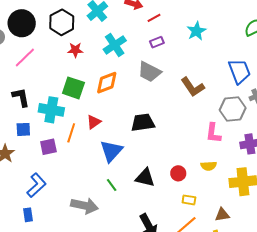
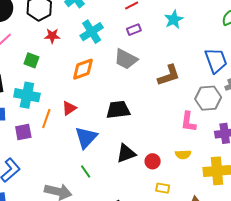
brown L-shape: (193, 87) -> (169, 75), turned -75
green square: (73, 88) -> (31, 60), moved, size x0.7
black triangle: (145, 178) -> (126, 153), moved, turned -35

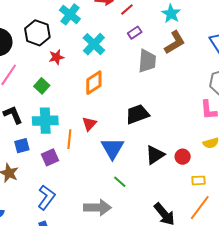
gray trapezoid: (126, 59) -> (147, 61), moved, turned -100
green square: (31, 60) -> (42, 86), turned 35
brown L-shape: (169, 75) -> (175, 42), moved

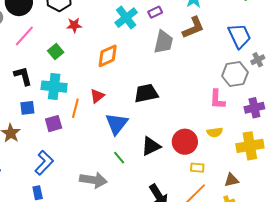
cyan cross: (94, 44) -> (126, 18), moved
black triangle: (155, 155) -> (151, 146), moved
red circle: (183, 157) -> (185, 142), size x1.6

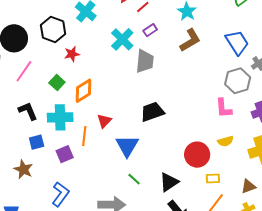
gray trapezoid: (163, 42) -> (145, 61), moved
orange diamond: (108, 56) -> (83, 91), moved
black triangle: (151, 146) -> (169, 182), moved

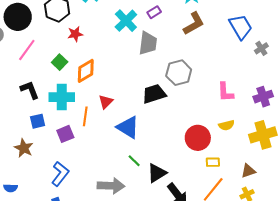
gray hexagon: (238, 81) -> (179, 73), moved
blue triangle: (127, 146) -> (128, 127), turned -30
black triangle: (169, 182) -> (157, 173), moved

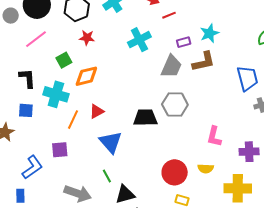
purple rectangle: (154, 12) -> (184, 42), moved
gray trapezoid: (148, 43) -> (171, 66), moved
purple square: (65, 134) -> (60, 150), moved

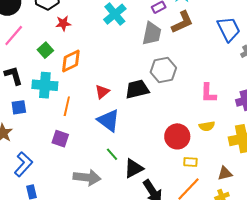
red triangle: (97, 111) -> (102, 92), moved
purple square: (60, 150) -> (60, 139), turned 36
blue L-shape: (32, 167) -> (23, 164), moved

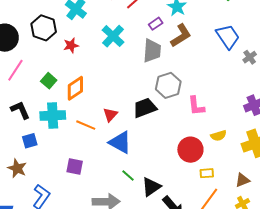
red star: (63, 23) -> (71, 45), moved
pink L-shape: (208, 93) -> (196, 106), moved
orange line: (67, 106) -> (86, 125), moved, turned -72

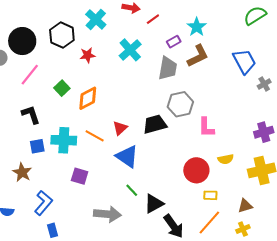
cyan cross: (53, 116) -> (64, 140), moved

